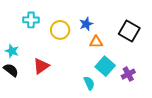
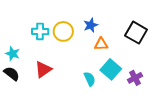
cyan cross: (31, 20) -> (40, 31), moved
cyan semicircle: (89, 83) -> (90, 79), moved

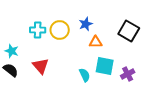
red triangle: (43, 69) -> (41, 66), turned -36
cyan square: (111, 69) -> (105, 66), turned -30

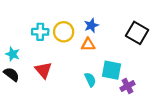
orange triangle: (96, 42) -> (88, 45), moved
purple cross: (128, 74) -> (127, 86), moved

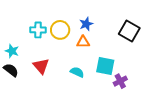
cyan semicircle: (90, 80) -> (77, 72), moved, turned -40

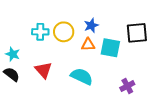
black square: (129, 31) -> (137, 33), turned -35
cyan square: (105, 66) -> (110, 48), moved
cyan semicircle: (77, 72) -> (82, 76), size x1.5

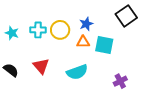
black square: (137, 33) -> (126, 16), moved, turned -30
cyan star: (13, 54) -> (12, 33), moved
cyan semicircle: (82, 76) -> (77, 72), turned 135

